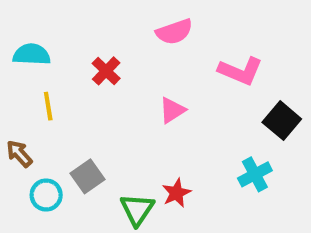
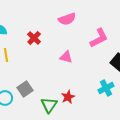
pink L-shape: (240, 71) -> (99, 38), turned -50
pink triangle: (172, 110) -> (66, 57), turned 48

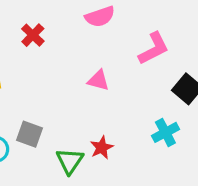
red cross: (34, 38) -> (33, 35), moved
gray square: (25, 89) -> (29, 134), turned -35

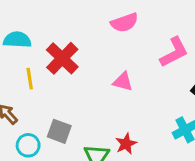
red cross: (33, 35) -> (62, 58), moved, size x1.5

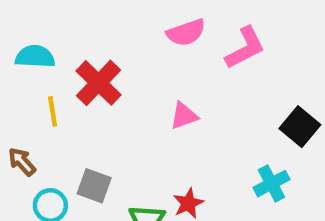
pink L-shape: (174, 52) -> (245, 48), moved
pink triangle: (123, 82) -> (184, 116), turned -35

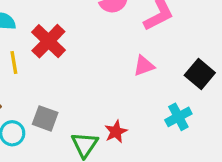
pink triangle: (184, 116) -> (144, 66), moved

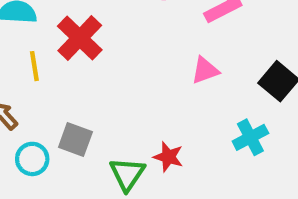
red star: (116, 132) -> (168, 157), turned -30

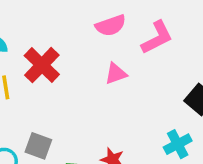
pink triangle: (205, 70) -> (116, 74), moved

